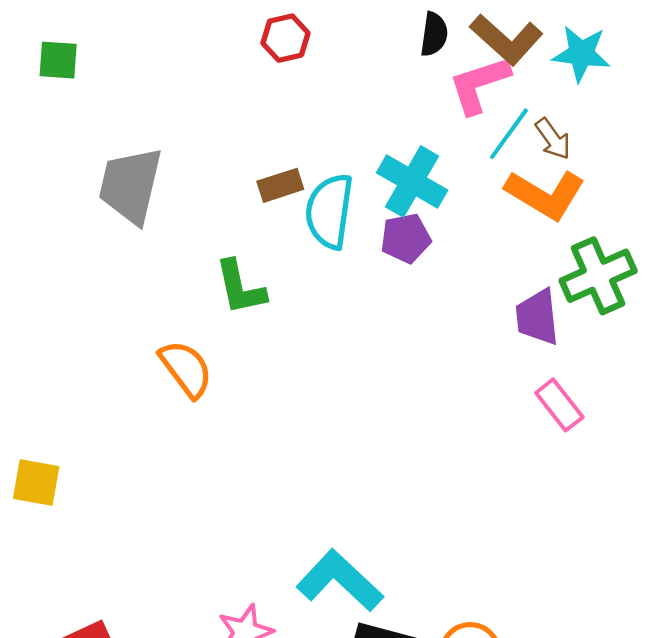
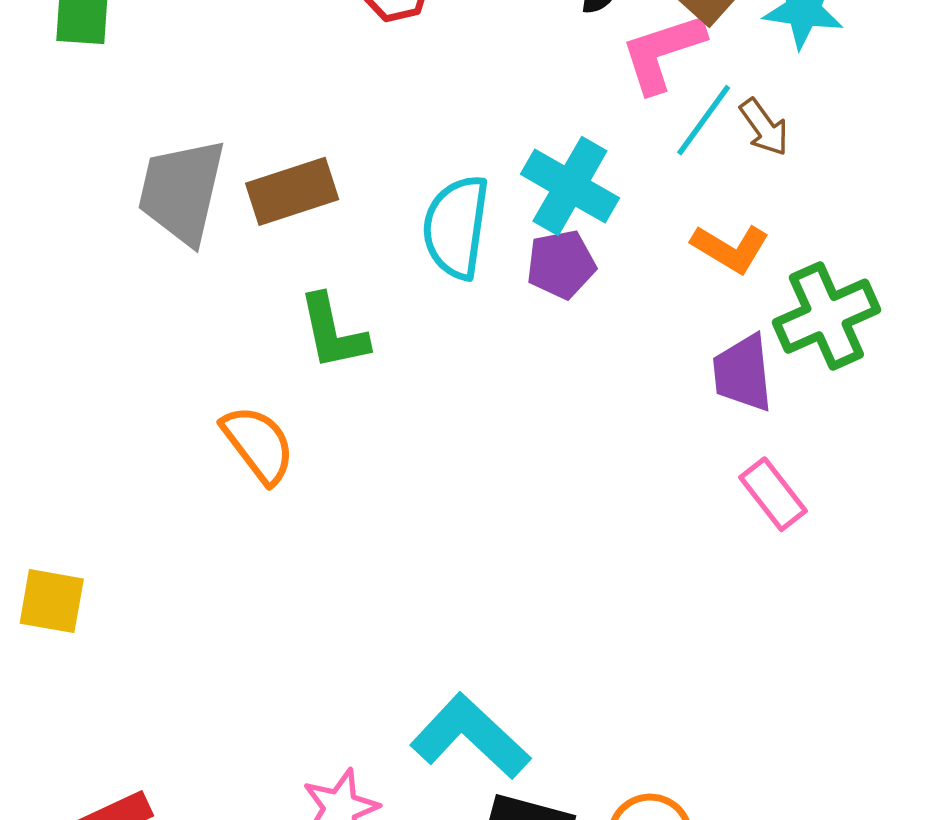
brown rectangle: (280, 185) -> (292, 191), moved, size x1.4
orange L-shape: (545, 194) -> (730, 248), moved, size x0.7

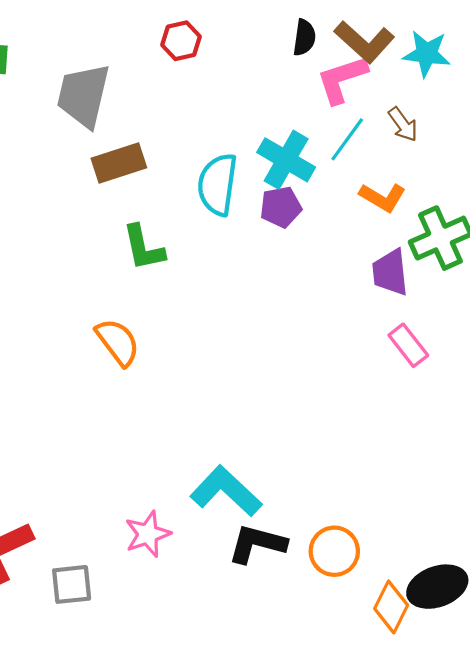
cyan line: (704, 120) -> (347, 139), moved
gray trapezoid: (182, 191) -> (83, 95), moved
orange semicircle: (258, 444) -> (118, 342), moved

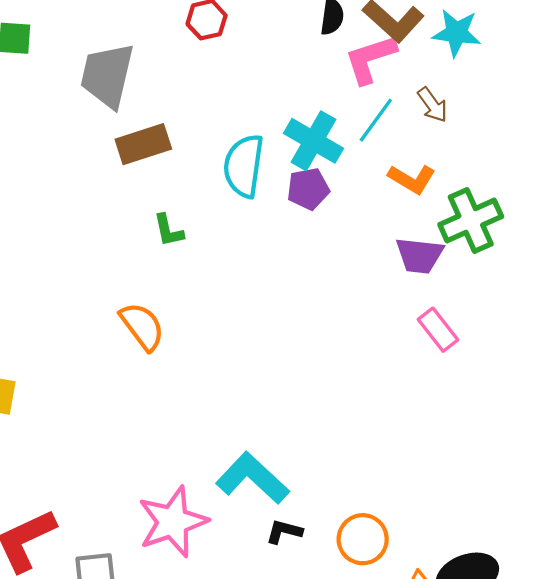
green L-shape: (143, 248) -> (168, 230), size x0.7
purple trapezoid: (390, 272) -> (419, 255), turned -78
pink star: (148, 534) -> (173, 522), size x1.5
black L-shape: (257, 544) -> (284, 532), size x0.6

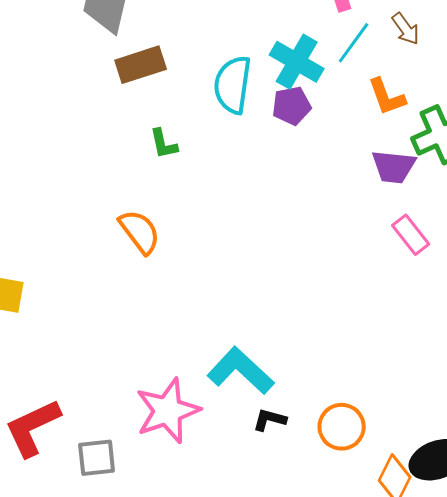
orange L-shape: (412, 179) -> (387, 97), turned 39

